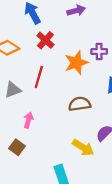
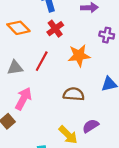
purple cross: (99, 51) -> (107, 35), moved
pink arrow: (28, 120) -> (23, 99), size x1.5

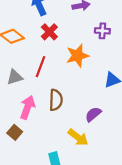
brown semicircle: (74, 94) -> (56, 100), moved, turned 96
purple semicircle: (91, 126) -> (93, 114), moved

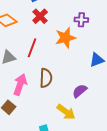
purple cross: (102, 31) -> (81, 20), moved

